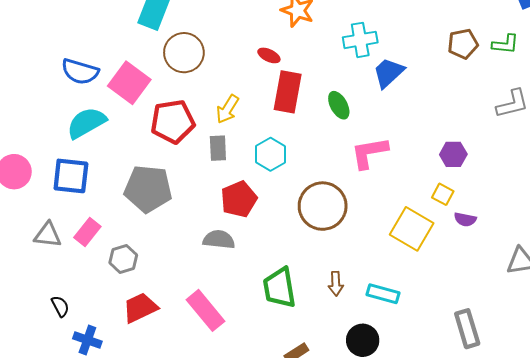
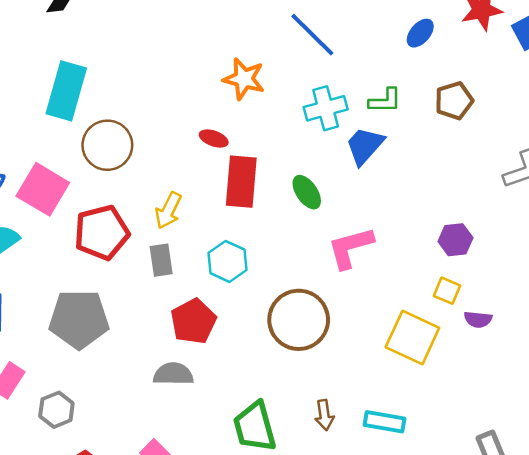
green L-shape: (505, 44) -> (385, 101), moved

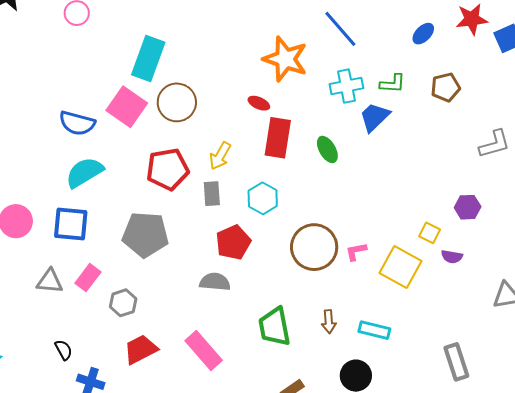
orange star: (244, 79) -> (285, 59), size x1.4
pink square: (43, 189) -> (127, 107), moved
purple hexagon: (455, 240) -> (468, 207), moved
pink L-shape: (350, 248) -> (356, 251), moved, size x0.6

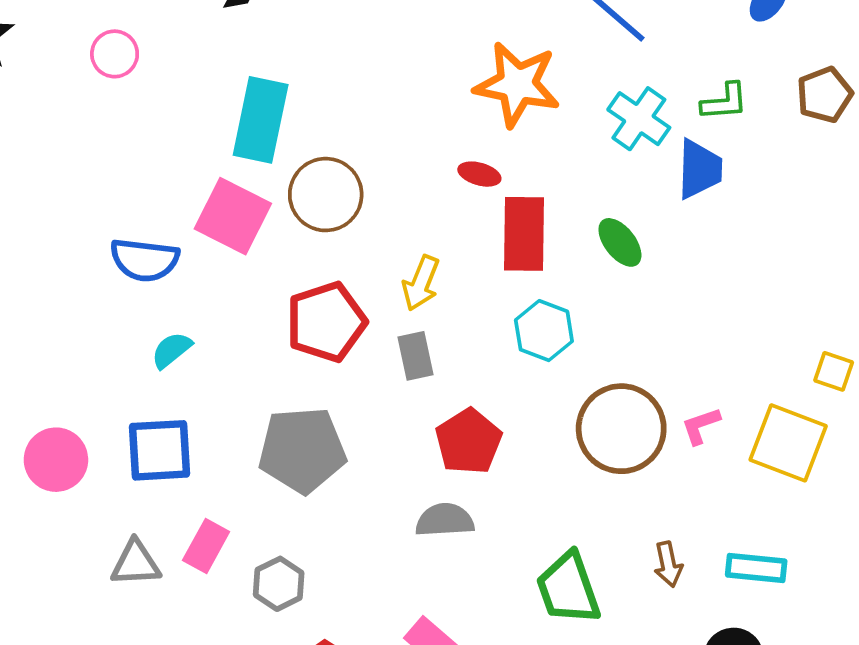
cyan cross: (346, 86) -> (639, 119), turned -36
blue trapezoid: (374, 117) -> (699, 169), turned 144
cyan semicircle: (84, 172) -> (171, 350), size x0.6
cyan hexagon: (263, 198) -> (544, 331), moved

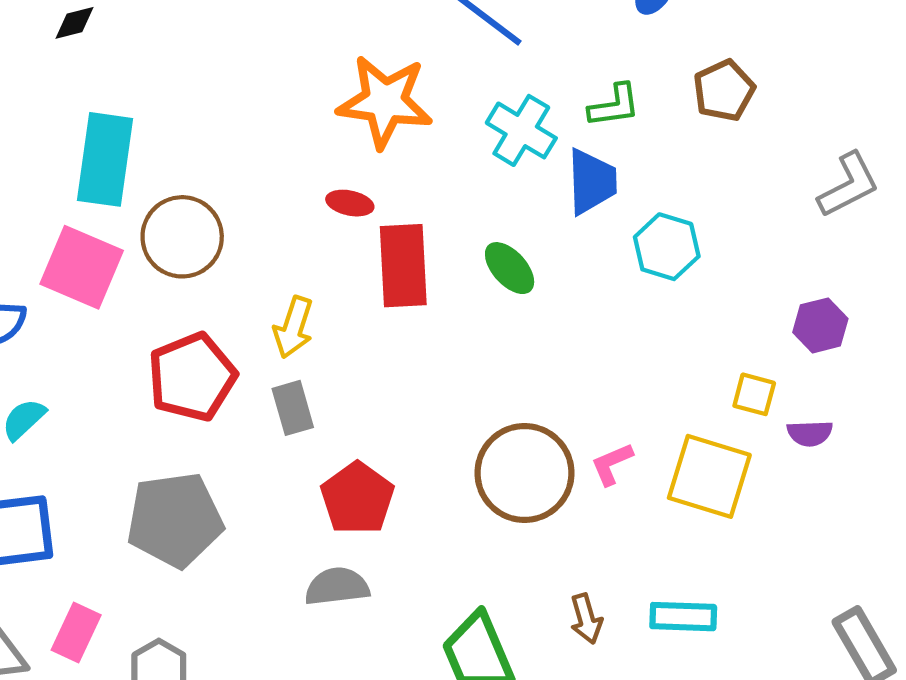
cyan hexagon: (544, 331) -> (667, 247), moved

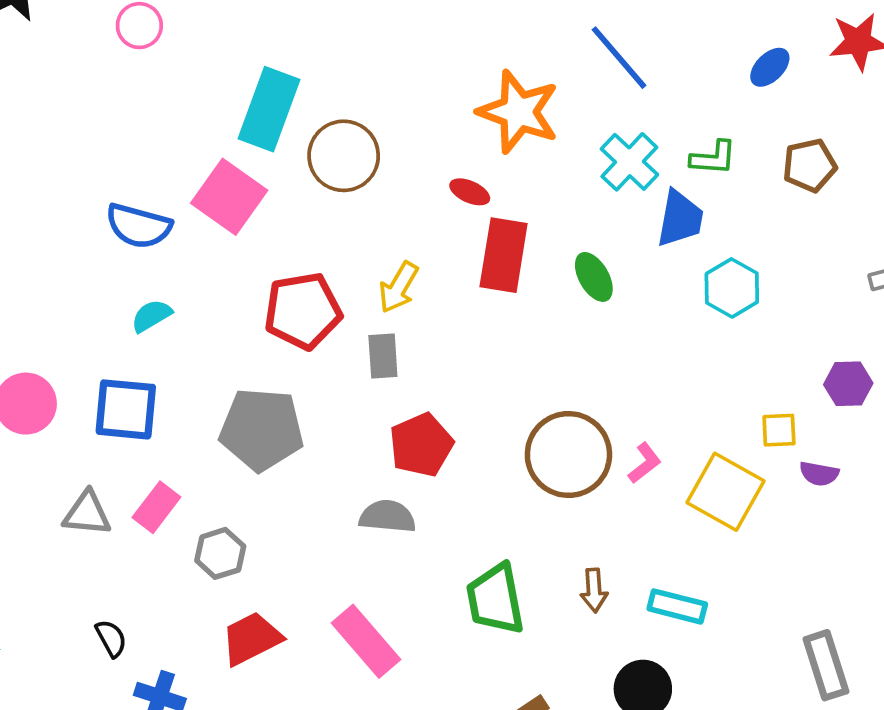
brown circle: (182, 237) -> (344, 156), moved
yellow square: (754, 394) -> (779, 430), turned -30
pink L-shape: (612, 464) -> (645, 463), turned 153

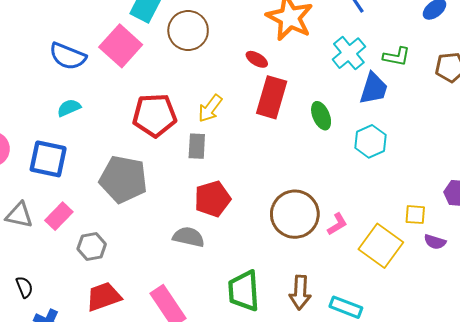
cyan hexagon: (732, 288) -> (370, 141), moved
brown arrow: (594, 590) -> (300, 292), size x1.4

